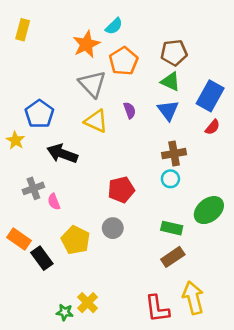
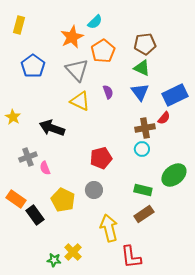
blue rectangle: (210, 96) -> (175, 95), moved, turned 35
blue pentagon: (39, 114) -> (33, 66), moved
red semicircle: (212, 127) -> (164, 118), moved
yellow arrow: (193, 298) -> (109, 228), moved

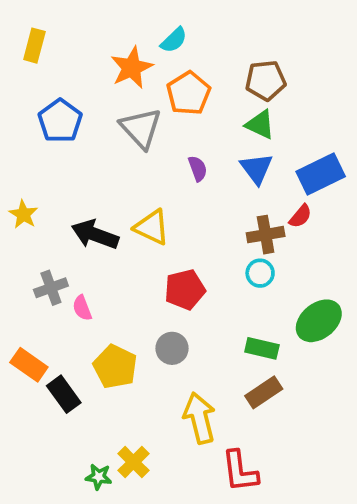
yellow triangle: (80, 101) -> (152, 227), moved

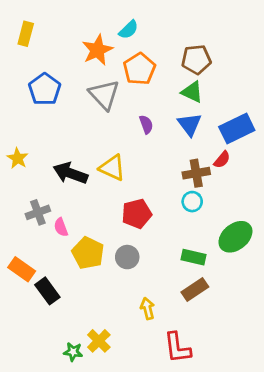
yellow pentagon: (115, 367) -> (88, 253), moved
yellow arrow: (200, 418) -> (148, 308), size x0.6

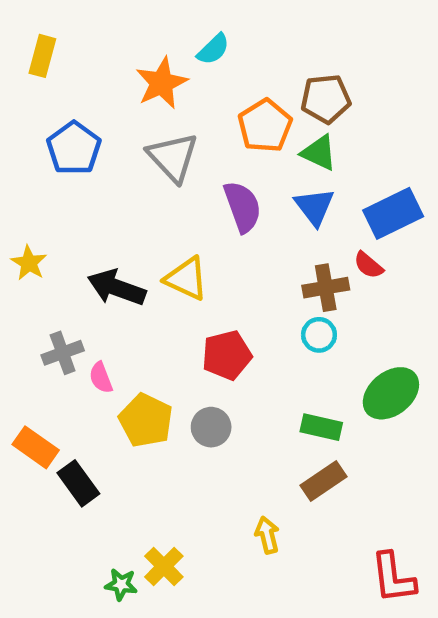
orange pentagon: (139, 69) -> (265, 126), moved
purple semicircle: (146, 124) -> (243, 207), size x1.6
red semicircle: (222, 160) -> (368, 265), turned 90
yellow arrow: (148, 308) -> (267, 535), moved
red L-shape: (177, 348) -> (393, 578), moved

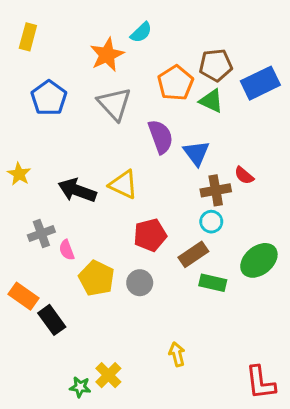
blue triangle: (314, 207) -> (196, 153), moved
blue rectangle: (393, 213) -> (260, 83), moved
brown rectangle: (323, 481) -> (193, 254), moved

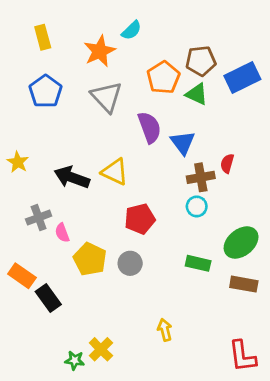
yellow rectangle: (28, 37) -> (43, 37), moved, turned -30
red semicircle: (244, 175) -> (227, 163), turned 66
brown rectangle: (193, 254) -> (244, 284), moved, turned 44

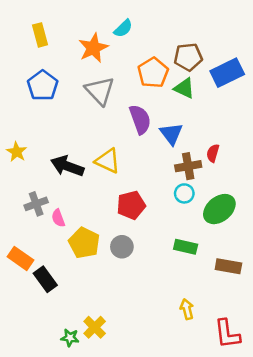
green ellipse: (241, 243) -> (219, 209), moved
yellow arrow: (165, 330) -> (187, 309), moved

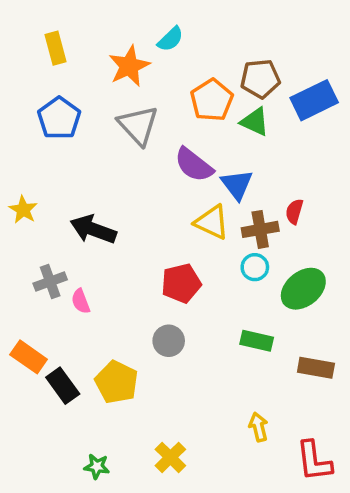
purple semicircle: (140, 119) -> (194, 165), turned 148
yellow triangle: (108, 161) -> (212, 222), moved
yellow pentagon: (84, 243) -> (117, 382), moved
yellow cross: (95, 327) -> (170, 457), moved

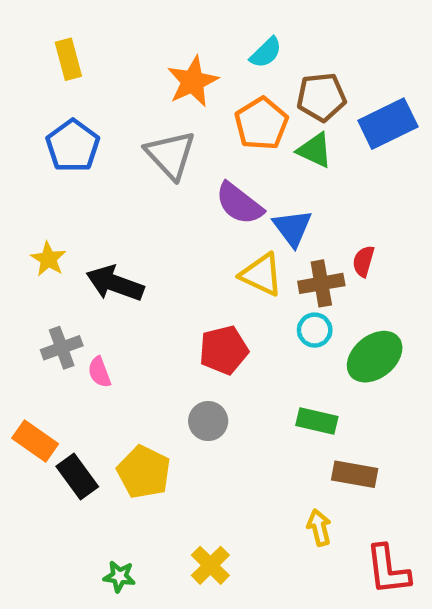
cyan semicircle: (170, 39) -> (266, 53), moved
orange star: (129, 66) -> (193, 81), moved
yellow star: (23, 210) -> (48, 259), moved
brown rectangle: (316, 368) -> (355, 474), moved

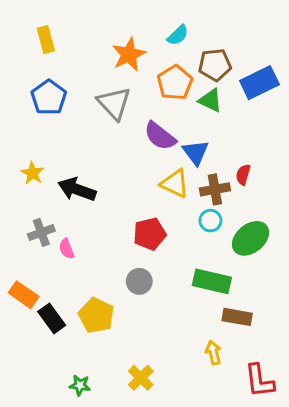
green rectangle: (317, 421) -> (212, 281), size x1.4

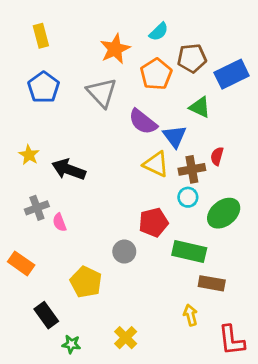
green triangle: (210, 100) -> (200, 107), moved
red pentagon: (150, 234) -> (153, 222), moved
black rectangle: (52, 318) -> (46, 315), moved

